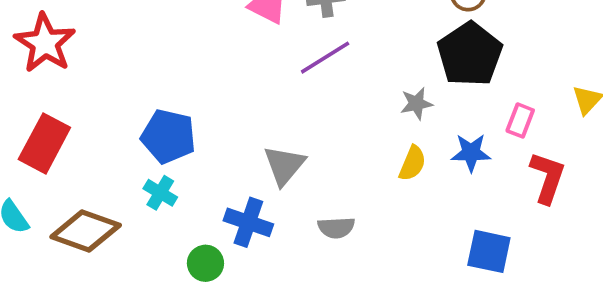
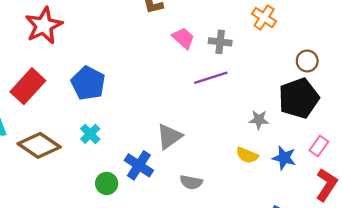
blue pentagon: (168, 136) -> (88, 83), moved
yellow semicircle: (412, 163) -> (247, 155), turned 75

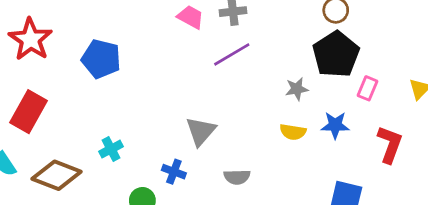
blue pentagon: (88, 83) -> (101, 59), moved
cyan cross: (90, 134) -> (111, 149), turned 30
pink rectangle: (319, 146) -> (367, 88), moved
blue cross: (139, 165) -> (174, 172), size x0.7

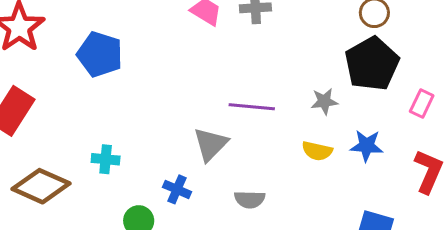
purple line: (232, 54) -> (252, 107), moved, turned 33
pink rectangle: (367, 88) -> (422, 103), moved
cyan cross: (111, 149) -> (106, 159), turned 30

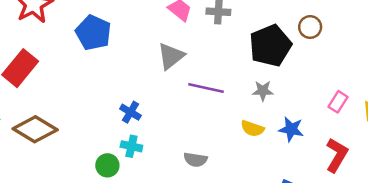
black pentagon: (372, 64) -> (270, 46), moved
gray triangle: (210, 144) -> (171, 56), moved
cyan cross: (106, 159) -> (131, 146), moved
blue cross: (177, 189) -> (130, 112), moved

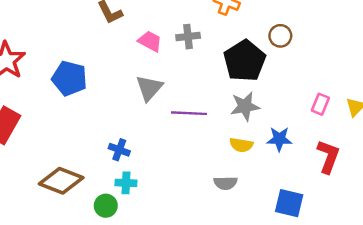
gray star: (263, 91) -> (245, 106), size x1.4
brown diamond: (35, 129) -> (61, 181), moved
gray semicircle: (195, 160) -> (226, 183), moved

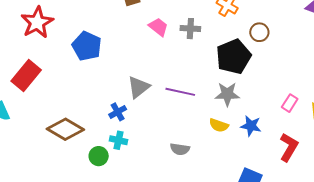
brown circle: (280, 36) -> (259, 32), moved
gray triangle: (149, 88) -> (139, 87), moved
blue cross: (119, 150) -> (118, 112), turned 30
gray semicircle: (226, 183) -> (180, 149), moved

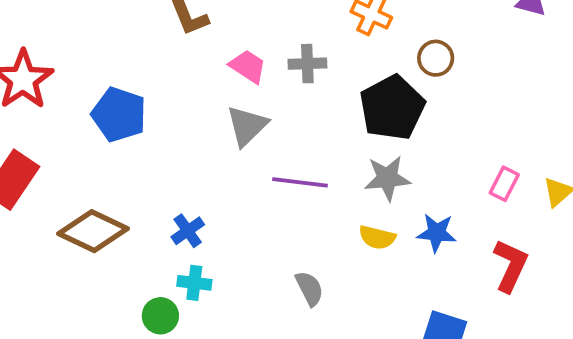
gray triangle: (139, 87) -> (247, 126), moved
brown diamond: (65, 129) -> (93, 231), moved
gray semicircle: (180, 149) -> (309, 288), turned -120

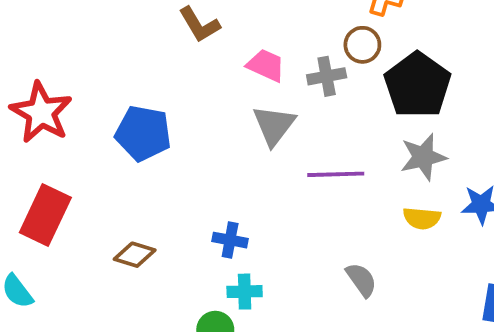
brown circle: (436, 58) -> (362, 45), moved
gray cross: (307, 64) -> (327, 76), moved
brown diamond: (93, 231) -> (135, 255), size x0.6
blue cross: (188, 231) -> (230, 240), turned -36

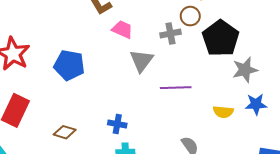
pink trapezoid: (266, 65) -> (122, 29), moved
gray star: (423, 157) -> (245, 70), moved

